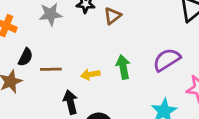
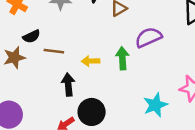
black semicircle: (25, 57) -> (31, 36), turned 30
purple semicircle: (167, 60) -> (148, 37), moved

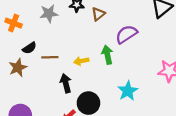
cyan star: (155, 105) -> (128, 91), moved

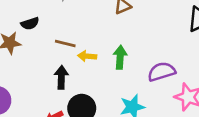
purple semicircle: (126, 34) -> (162, 72), moved
brown line: (50, 57) -> (65, 44), moved

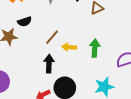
brown line: (65, 44) -> (52, 37), turned -63

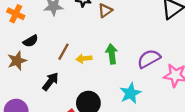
black arrow: (49, 64) -> (50, 81), moved, turned 48

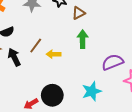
green arrow: (112, 54) -> (83, 39), moved
black arrow: (50, 81) -> (14, 57), moved, turned -72

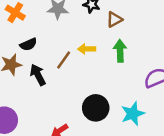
yellow arrow: (54, 54) -> (87, 49), moved
black circle: (52, 95) -> (96, 108), moved

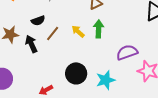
black semicircle: (28, 44) -> (38, 21), moved
yellow arrow: (87, 49) -> (78, 31), moved, turned 40

